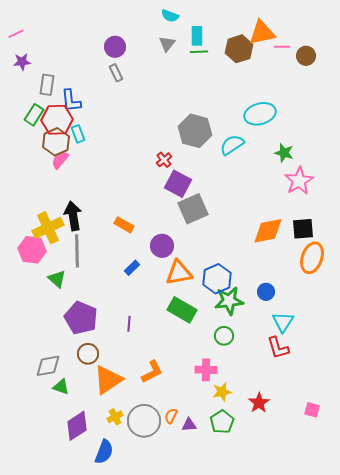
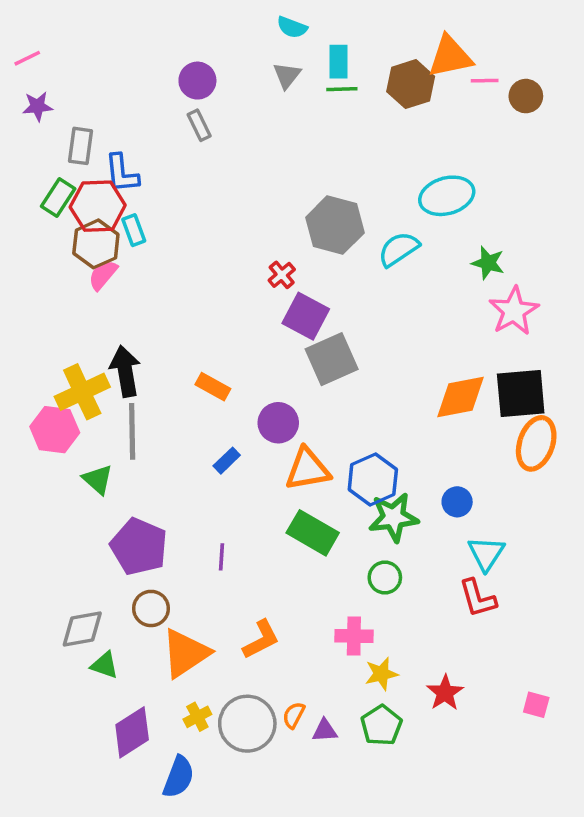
black square: (303, 229) -> (521, 394), size x1.4

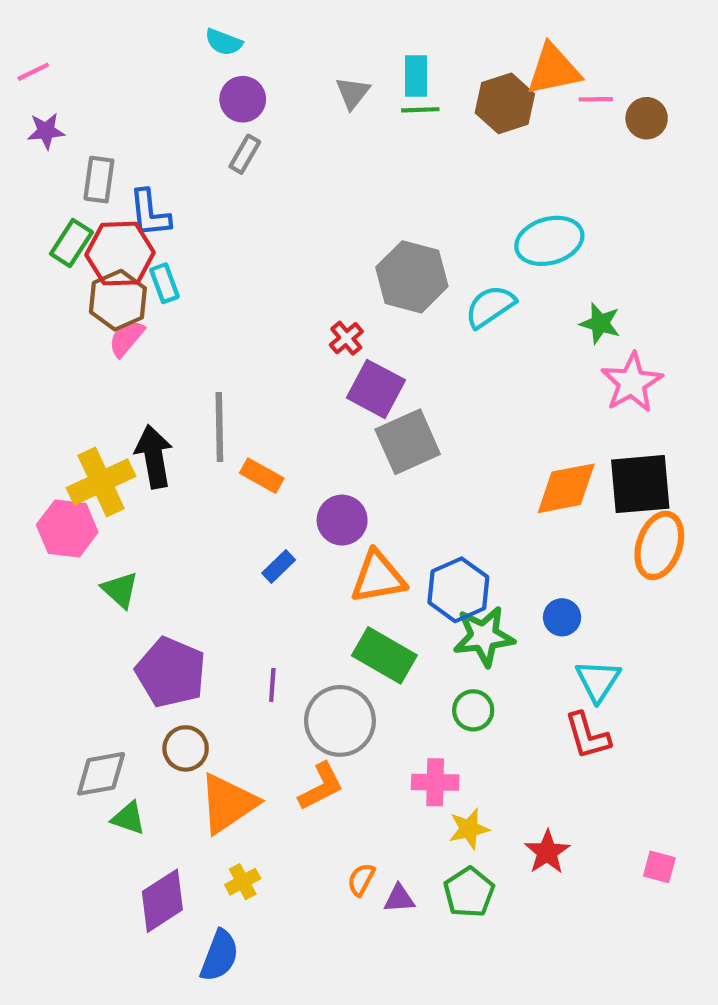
cyan semicircle: (292, 27) -> (224, 42), moved
gray rectangle: (199, 125) -> (245, 154), turned 56
gray line: (132, 431) -> (219, 427), moved
gray circle: (247, 724) -> (340, 721), moved

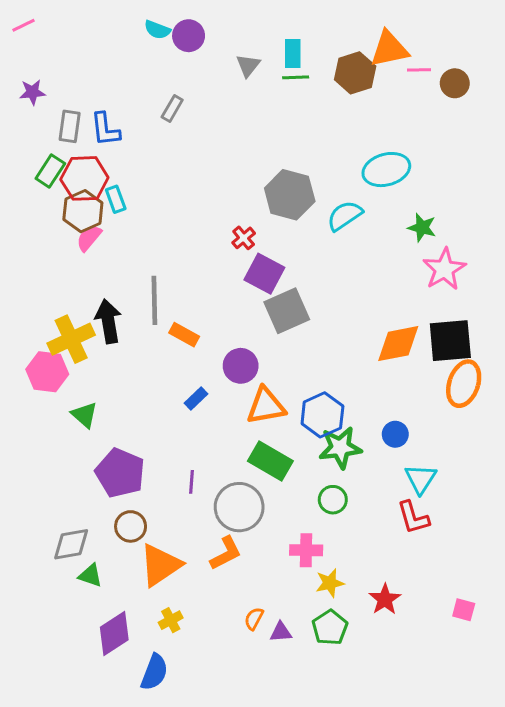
pink line: (33, 72) -> (23, 25), moved
purple circle: (243, 99) -> (189, 36), moved
blue L-shape: (150, 213) -> (105, 129), moved

